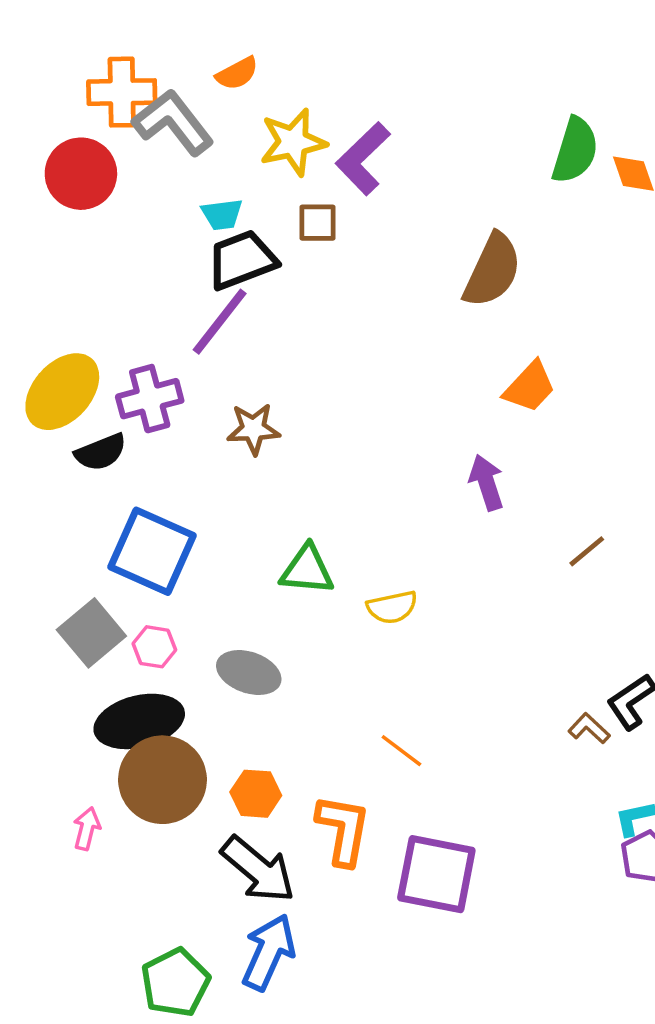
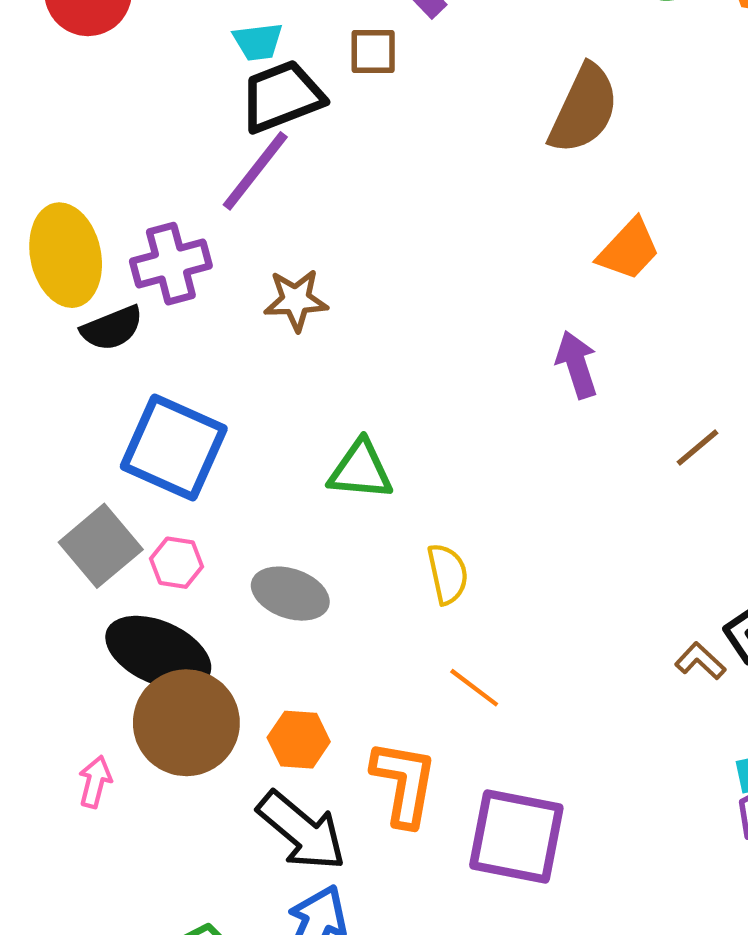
yellow ellipse: (62, 392) -> (66, 255), turned -54
yellow semicircle: (392, 607) -> (448, 574), moved, turned -90
black ellipse: (139, 721) -> (158, 653), turned 38

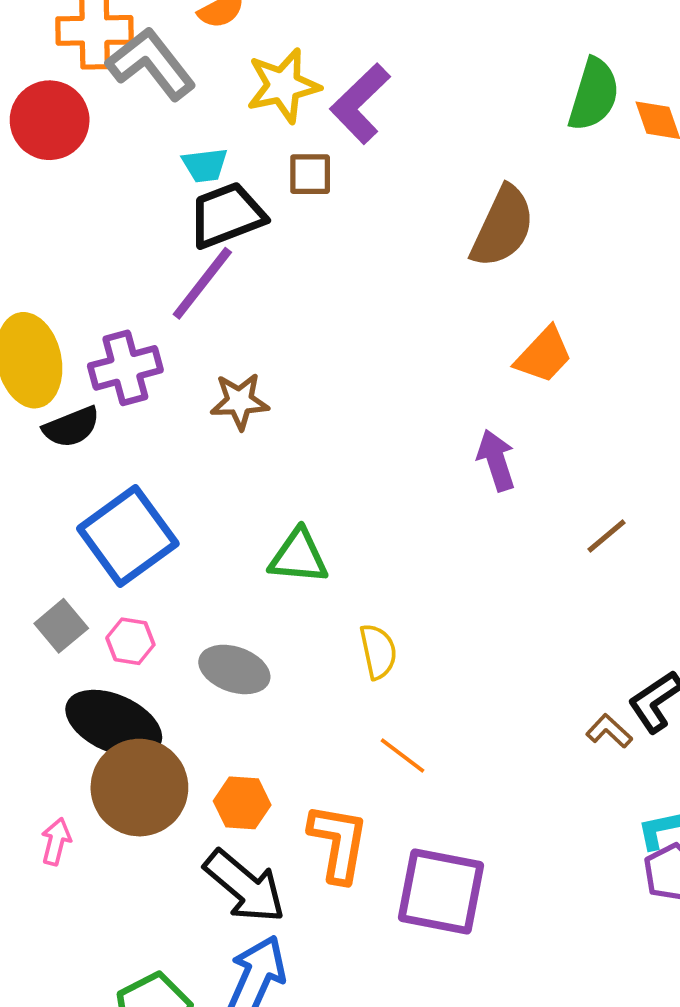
blue square: (174, 448) -> (128, 536), turned 30
gray square: (101, 546) -> (61, 626), size x0.7

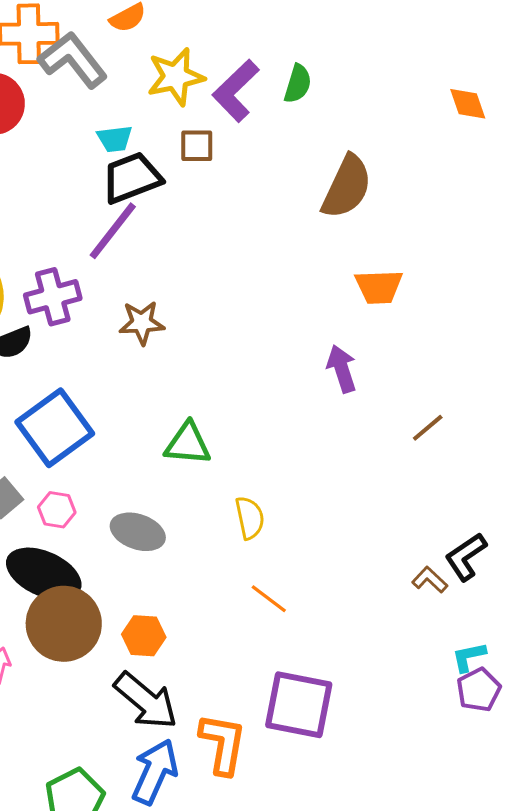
green semicircle: (594, 95) -> (298, 84), moved, size x0.7
orange trapezoid: (544, 355) -> (379, 287), turned 45
orange L-shape: (338, 843) -> (223, 744), moved

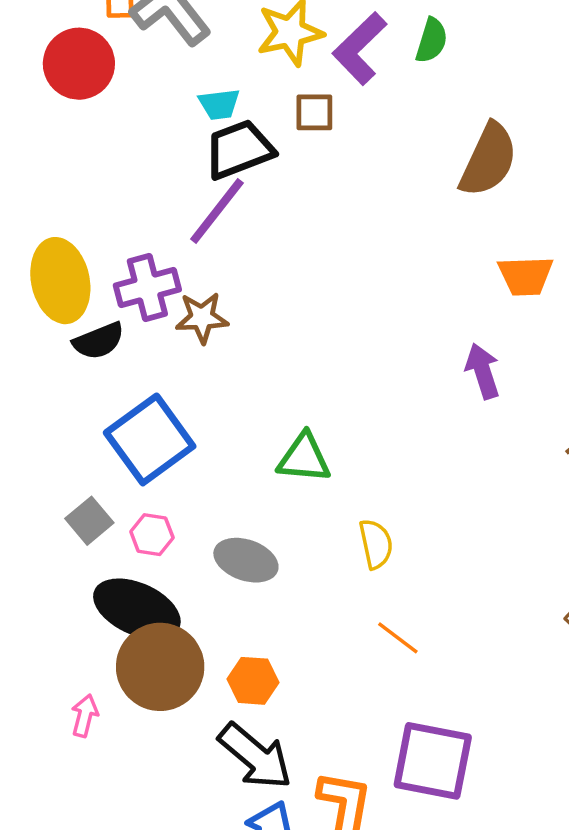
brown star: (142, 323) -> (202, 318), moved

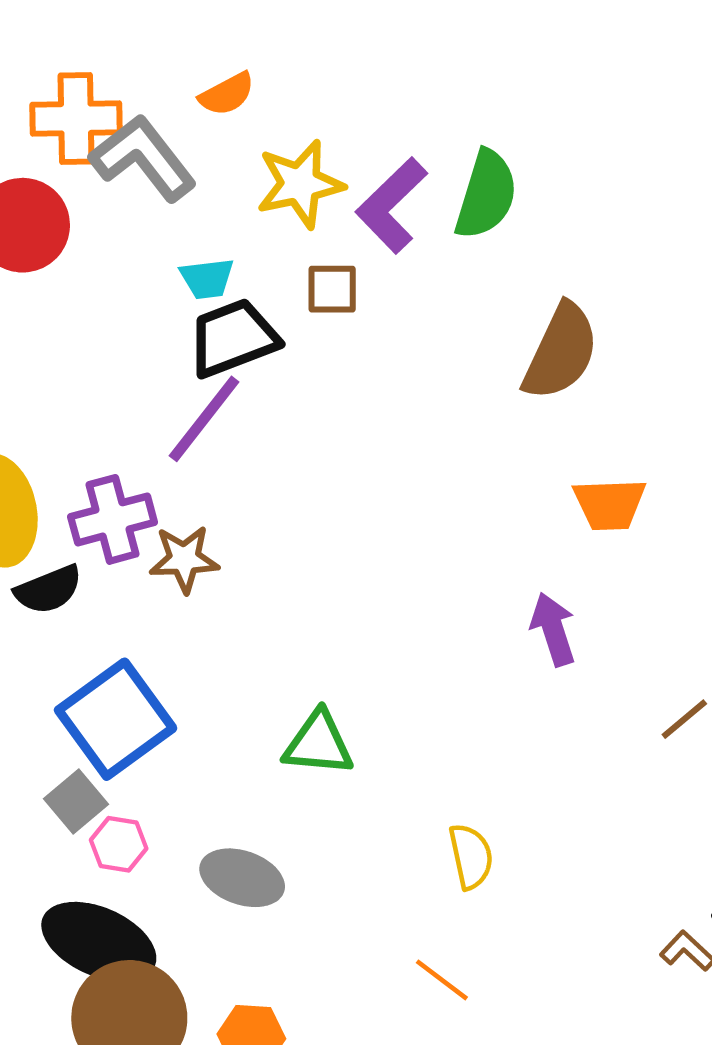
green semicircle: (432, 40) -> (486, 195), size x1.5
gray square: (89, 521) -> (76, 802), moved
yellow semicircle: (376, 544) -> (471, 856), moved

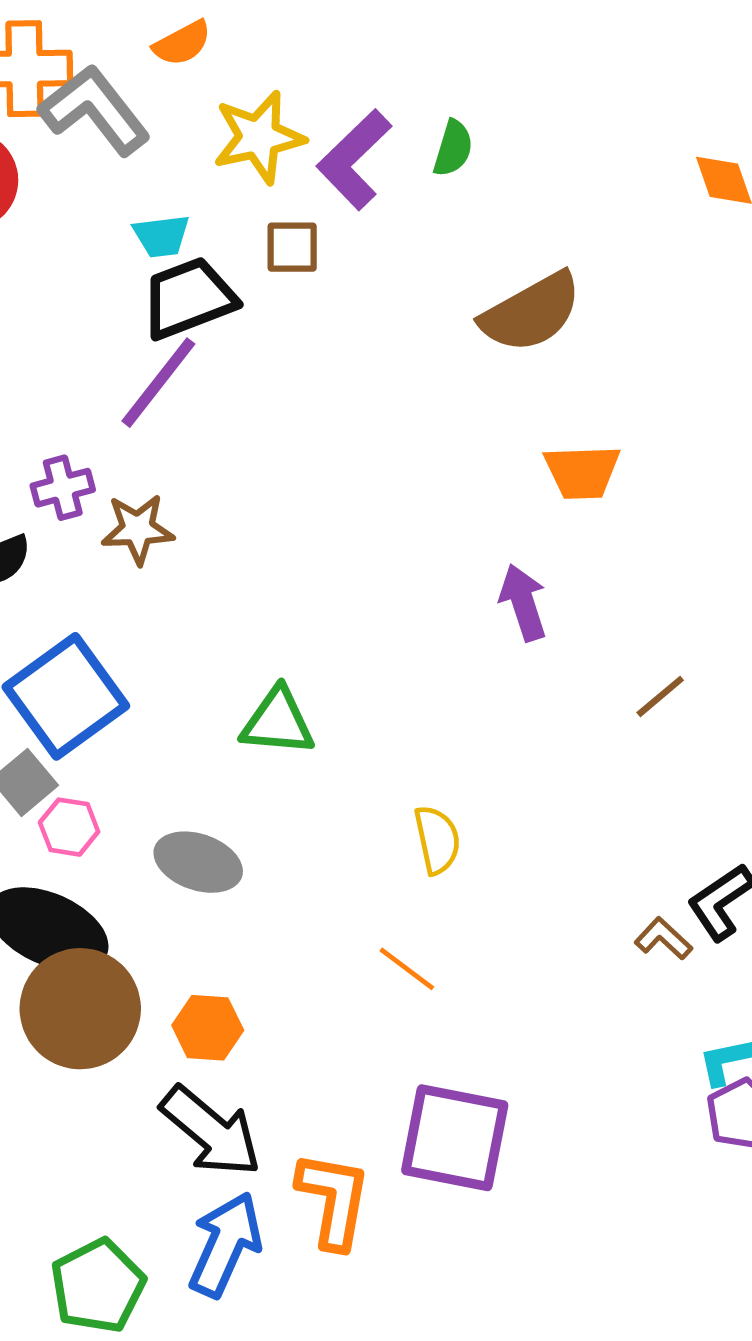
green semicircle: (486, 195) -> (453, 148), size x0.6
brown semicircle: (561, 352) -> (531, 312), turned 36
purple cross: (113, 519) -> (63, 488), size x0.7

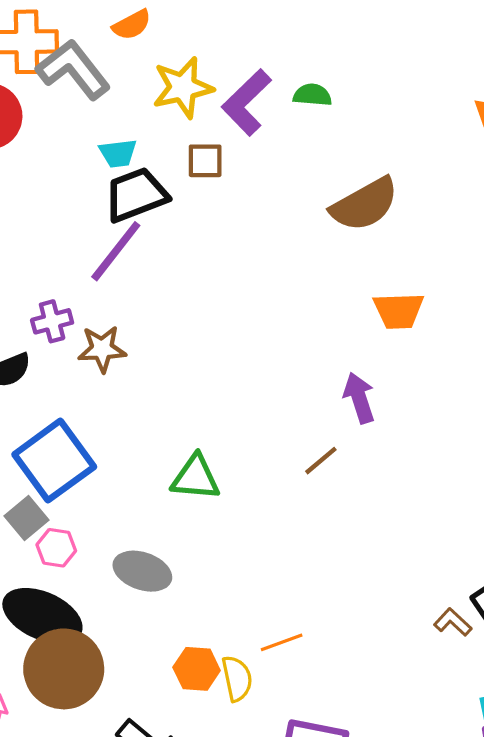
green semicircle: (453, 148) -> (312, 95), turned -102
brown line: (660, 696) -> (321, 461), moved
yellow semicircle: (437, 840) -> (237, 678), moved
orange line: (407, 969) -> (282, 642), turned -57
orange hexagon: (208, 1028) -> (197, 669), moved

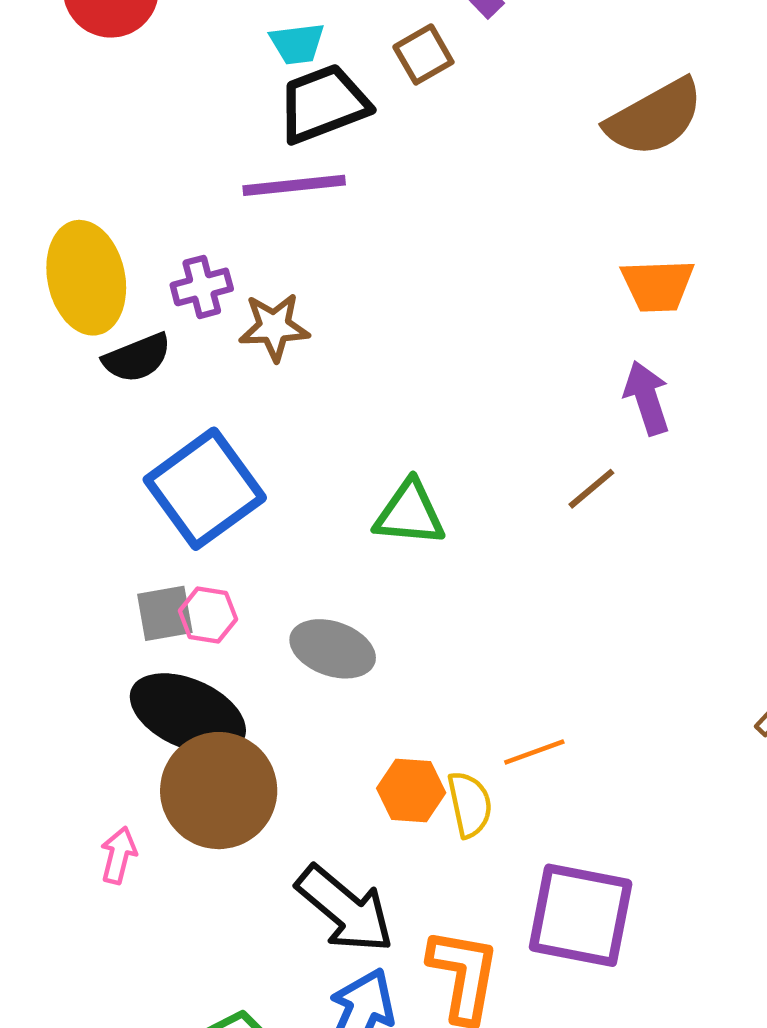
brown square: (205, 161) -> (423, 54), turned -30
purple line: (116, 251) -> (294, 185), turned 46
orange trapezoid: (399, 311) -> (658, 285), moved
gray square: (27, 518) -> (165, 613), moved, turned 30

